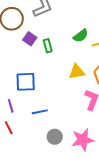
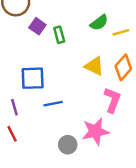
yellow triangle: (77, 72) -> (94, 66), turned 36
blue line: (40, 112) -> (53, 104), moved
pink star: (83, 140) -> (95, 131), moved

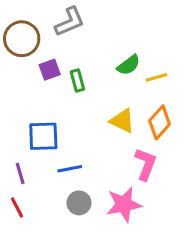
purple square: (37, 26) -> (50, 70), turned 35
gray circle: (68, 145) -> (79, 203), moved

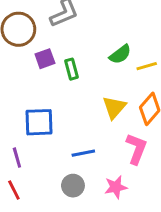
yellow triangle: (122, 121) -> (114, 107), turned 45
blue line: (70, 169) -> (83, 153), moved
pink star: (124, 204) -> (116, 187), size x0.7

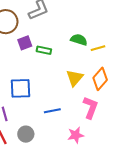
green semicircle: (120, 54) -> (79, 40), turned -126
green rectangle: (72, 69) -> (44, 50), turned -64
gray circle: (73, 186) -> (26, 134), moved

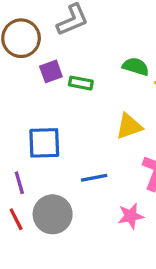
yellow triangle: (75, 78) -> (129, 126), turned 30
gray circle: (26, 134) -> (53, 214), size x1.5

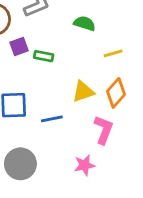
green semicircle: (136, 66) -> (85, 23), moved
blue line: (94, 178) -> (52, 119), moved

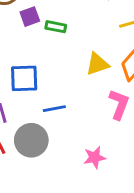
blue line: (52, 119) -> (54, 109), moved
pink star: (85, 165) -> (95, 158), moved

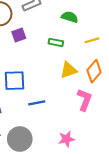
green rectangle: (56, 27) -> (56, 42), moved
gray circle: (31, 140) -> (20, 139), moved

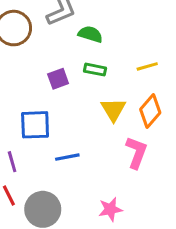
green semicircle: (70, 17) -> (90, 34), moved
purple square: (19, 35) -> (58, 79), moved
yellow triangle: (69, 70) -> (113, 109), turned -42

